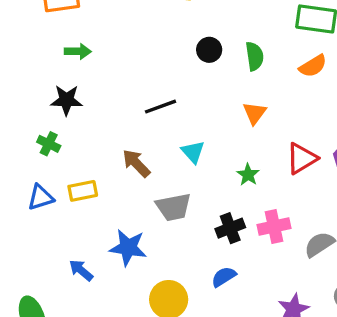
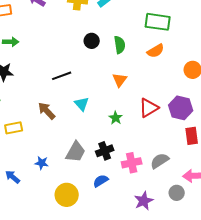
gray trapezoid: (173, 207) -> (76, 152), moved, turned -50
pink cross: (274, 227) -> (132, 163), moved
blue star: (128, 248) -> (42, 163), size x0.6

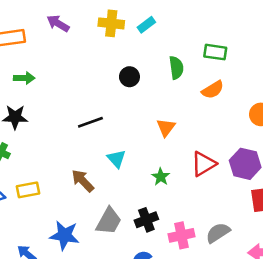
green rectangle: (158, 22) -> (215, 52), size x0.7
green semicircle: (120, 45) -> (176, 68), moved
brown arrow: (47, 111) -> (83, 181), moved
blue star: (42, 163) -> (64, 235), size x1.6

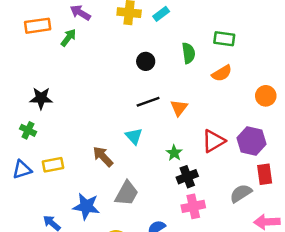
green arrow: (24, 78) -> (68, 38), moved, turned -54
black line: (90, 122) -> (148, 102), moved
black cross: (146, 220) -> (187, 177), moved
gray semicircle: (218, 233) -> (241, 193), moved

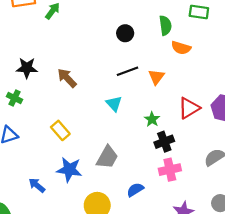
orange semicircle: (222, 73) -> (181, 48), moved, turned 48
brown arrow: (103, 156) -> (67, 78), moved
yellow rectangle: (53, 165) -> (60, 130), moved, turned 60

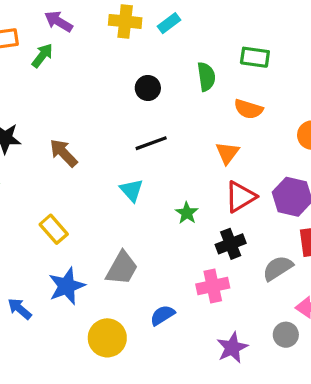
orange semicircle: (181, 48) -> (248, 109), moved
orange triangle: (156, 77) -> (227, 153), moved
black cross: (164, 142) -> (231, 244), moved
blue star: (69, 170) -> (67, 286), turned -30

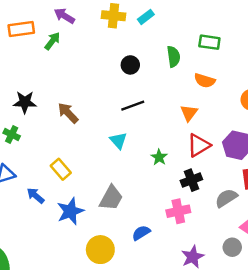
blue arrow: (20, 309) -> (36, 196), moved

